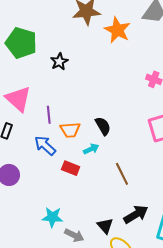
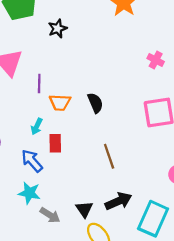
blue arrow: (45, 146) -> (32, 161), moved
cyan arrow: (91, 149) -> (37, 126), moved, turned 133
red rectangle: (71, 168) -> (55, 143), turned 60

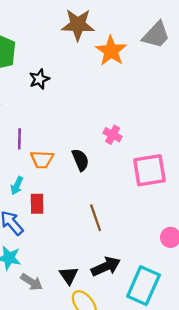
pink cross: (156, 60) -> (113, 135), moved

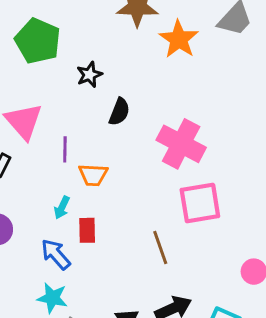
pink cross: (113, 135) -> (181, 144), size x2.0
black semicircle: (80, 160) -> (119, 112), moved, turned 45
pink square: (149, 170) -> (200, 203), moved

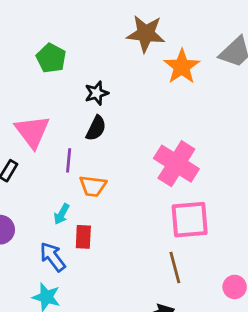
green pentagon: (38, 41) -> (51, 58), size x0.7
black semicircle: (119, 112) -> (96, 128), moved
brown line: (160, 248) -> (175, 268), moved

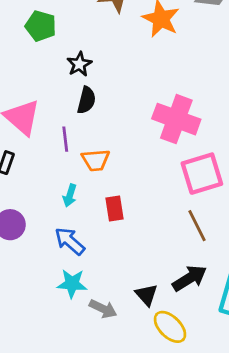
green pentagon: (51, 58) -> (41, 26), moved
red rectangle: (83, 237) -> (115, 209), moved

